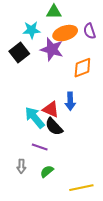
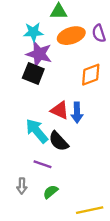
purple star: (52, 49) -> (39, 54), moved
black square: (19, 52) -> (33, 73), moved, turned -30
red triangle: (51, 109) -> (60, 110), moved

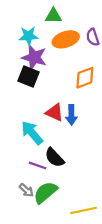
black semicircle: (59, 141) -> (54, 158), moved
gray arrow: (22, 186) -> (26, 190), moved, turned -49
green semicircle: (51, 192) -> (45, 192), size x1.6

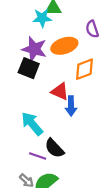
cyan star: (29, 36) -> (42, 18), moved
orange ellipse: (66, 39) -> (64, 46), moved
red triangle: (54, 113) -> (60, 91), moved

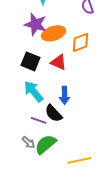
orange ellipse: (64, 46) -> (54, 33), moved
black square: (29, 68) -> (31, 61), moved
blue arrow: (71, 106) -> (65, 95), moved

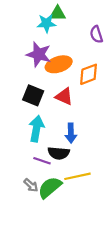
cyan arrow: (34, 91) -> (36, 129), turned 50
black semicircle: (54, 113) -> (59, 153), turned -42
yellow line: (80, 160) -> (77, 176), moved

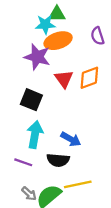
orange ellipse: (59, 64) -> (58, 41), moved
red triangle: (64, 96) -> (64, 79), moved, turned 30
blue arrow: (71, 133) -> (71, 139), turned -60
purple line: (42, 161) -> (23, 162), moved

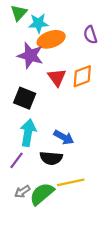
green triangle: (57, 14) -> (19, 13), moved, turned -48
purple line: (23, 162) -> (17, 160), turned -72
gray arrow: (29, 194) -> (22, 192), turned 105

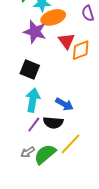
red triangle: (57, 77) -> (66, 41), moved
purple line: (17, 160) -> (34, 125), moved
yellow line: (71, 182) -> (71, 144), turned -35

